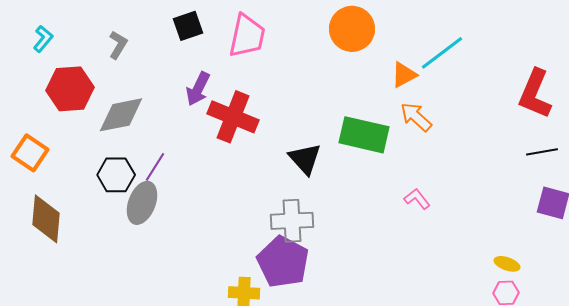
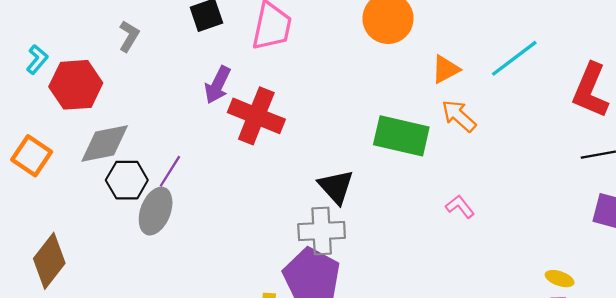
cyan L-shape: (43, 39) -> (37, 59), moved
cyan line: (442, 53) -> (514, 58), moved
gray diamond: (121, 115) -> (105, 144), moved
black triangle: (305, 159) -> (336, 187), moved
brown diamond: (46, 219) -> (49, 261), moved, turned 33

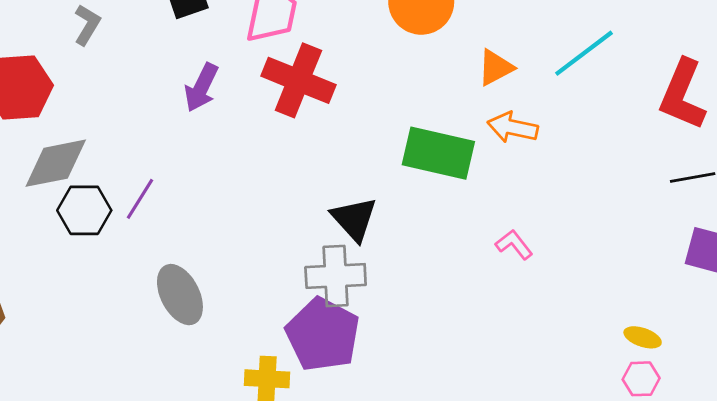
red cross: (256, 116) -> (298, 80), moved
orange arrow: (459, 116) -> (513, 127), turned -30
gray ellipse: (156, 211) -> (180, 295), moved, turned -48

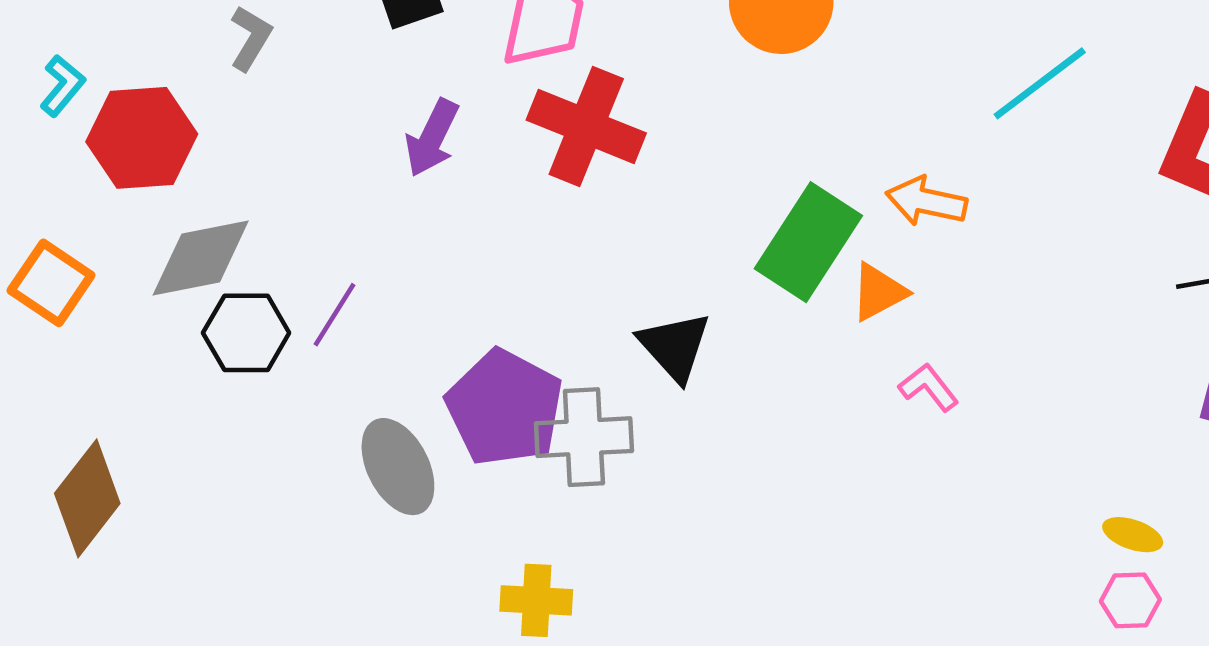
orange triangle: (495, 68) -> (879, 292), moved
green rectangle: (438, 153) -> (808, 242), turned -70
gray cross: (336, 276) -> (584, 437), moved
purple pentagon: (323, 335) -> (505, 408), moved

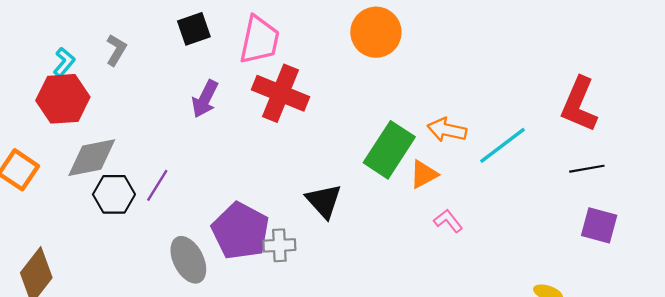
cyan line: (1040, 83) -> (503, 145), moved
cyan L-shape: (62, 86) -> (64, 62), moved
gray cross: (584, 437) -> (279, 245), size x0.7

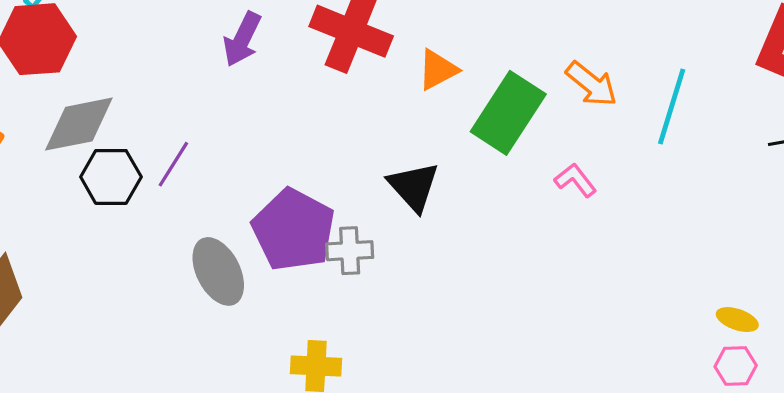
orange arrow: (447, 130) -> (591, 84), turned -153
cyan line: (503, 145) -> (672, 106), turned -36
orange triangle: (424, 174) -> (438, 70), moved
pink L-shape: (448, 221) -> (575, 180), moved

